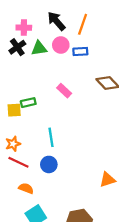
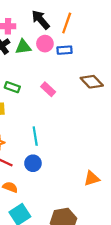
green rectangle: (28, 103) -> (12, 87), moved, turned 32

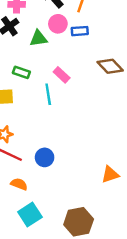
green triangle: (23, 47) -> (38, 38), moved
cyan line: (35, 136) -> (48, 94), moved

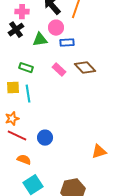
blue rectangle: (80, 31) -> (67, 43), moved
brown diamond: (110, 66) -> (85, 68), moved
cyan line: (48, 94) -> (28, 94), moved

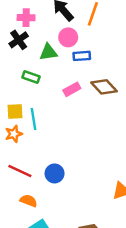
green rectangle: (26, 68) -> (31, 77), moved
pink rectangle: (59, 70) -> (72, 89), turned -72
orange star: (12, 119) -> (14, 134), moved

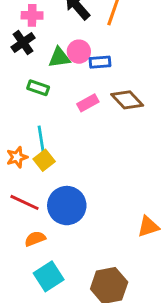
pink circle: (68, 37) -> (79, 52), moved
yellow square: (15, 112) -> (44, 160), moved, turned -35
blue circle: (55, 173) -> (67, 206), size x1.6
orange semicircle: (29, 201) -> (35, 239), turned -42

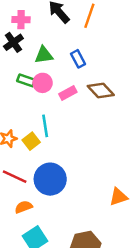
pink circle: (79, 52) -> (43, 83), moved
blue rectangle: (100, 62) -> (78, 59), turned 66
cyan line: (41, 139) -> (45, 126), moved

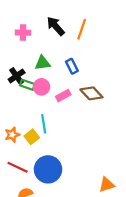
black cross: (13, 42) -> (17, 76), moved

